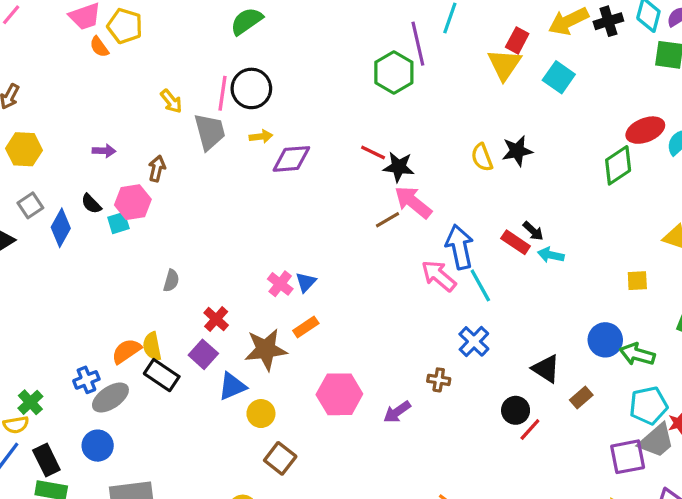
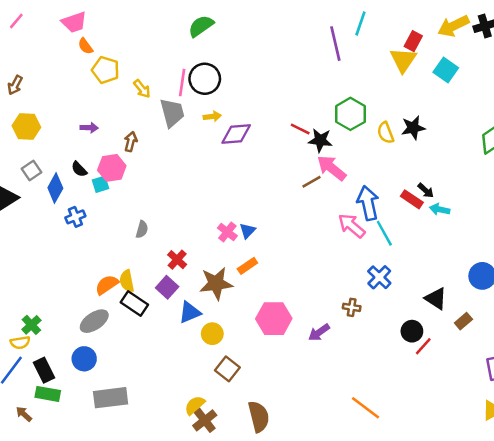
yellow pentagon: (125, 26) -> (106, 70), moved
green hexagon: (394, 72) -> (350, 114), moved
blue cross: (86, 380) -> (75, 217), moved

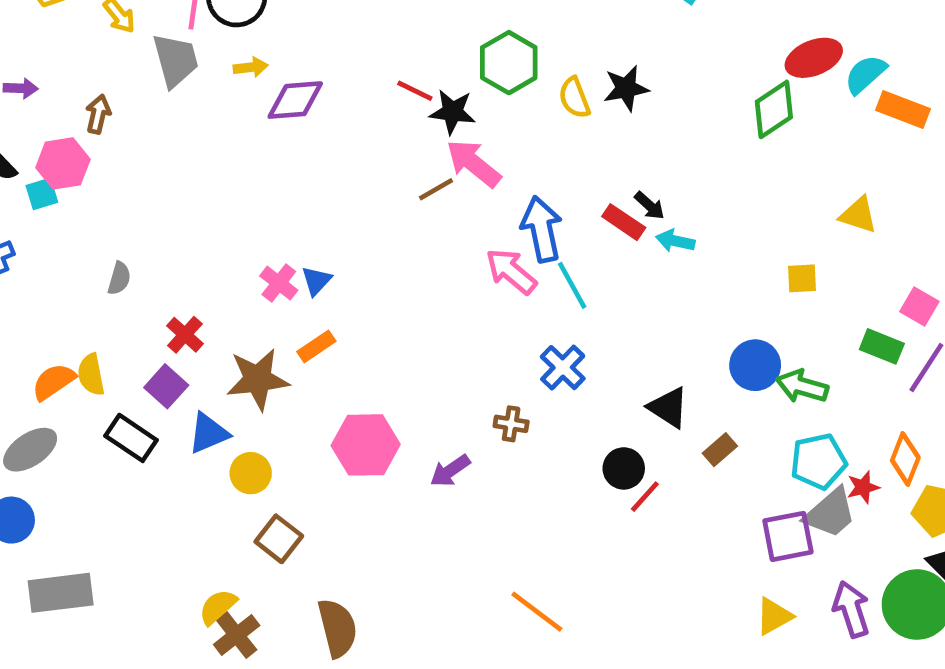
black rectangle: (134, 304) -> (131, 438), moved

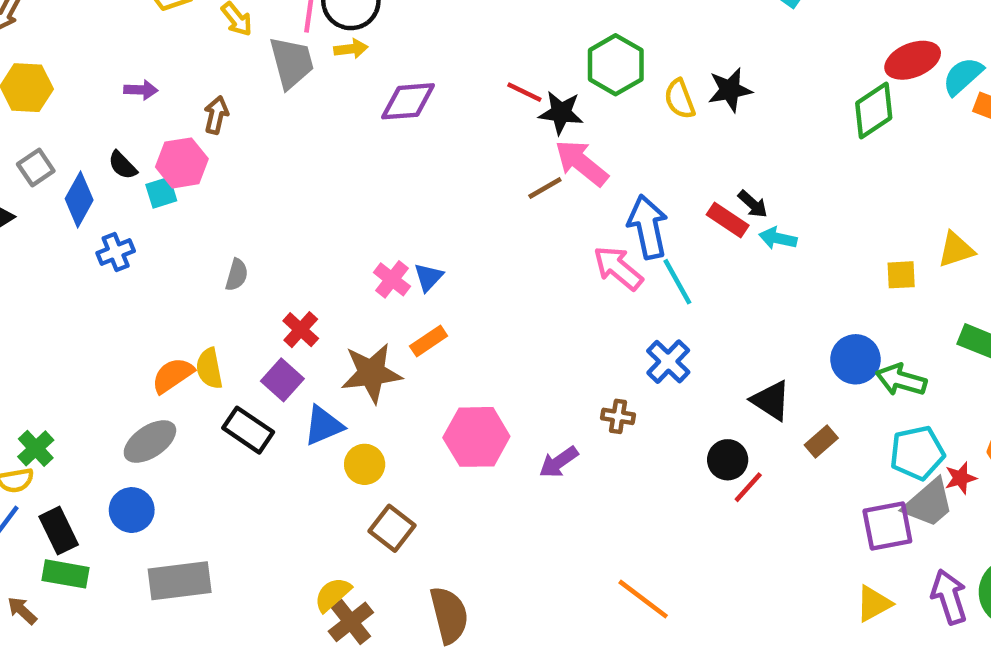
yellow arrow: (251, 67) -> (351, 49), moved
yellow triangle: (858, 215) -> (956, 250), moved, turned -36

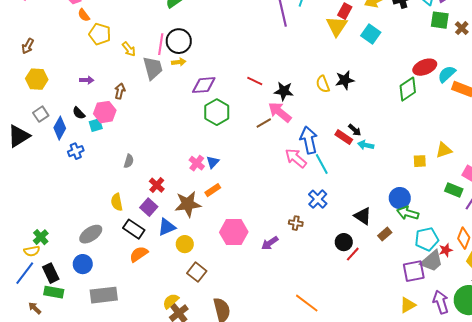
green hexagon: (616, 65) -> (217, 112), moved
black star: (561, 113) -> (284, 91), moved
orange semicircle: (173, 375) -> (139, 254), moved
green arrow: (901, 380) -> (408, 213), moved

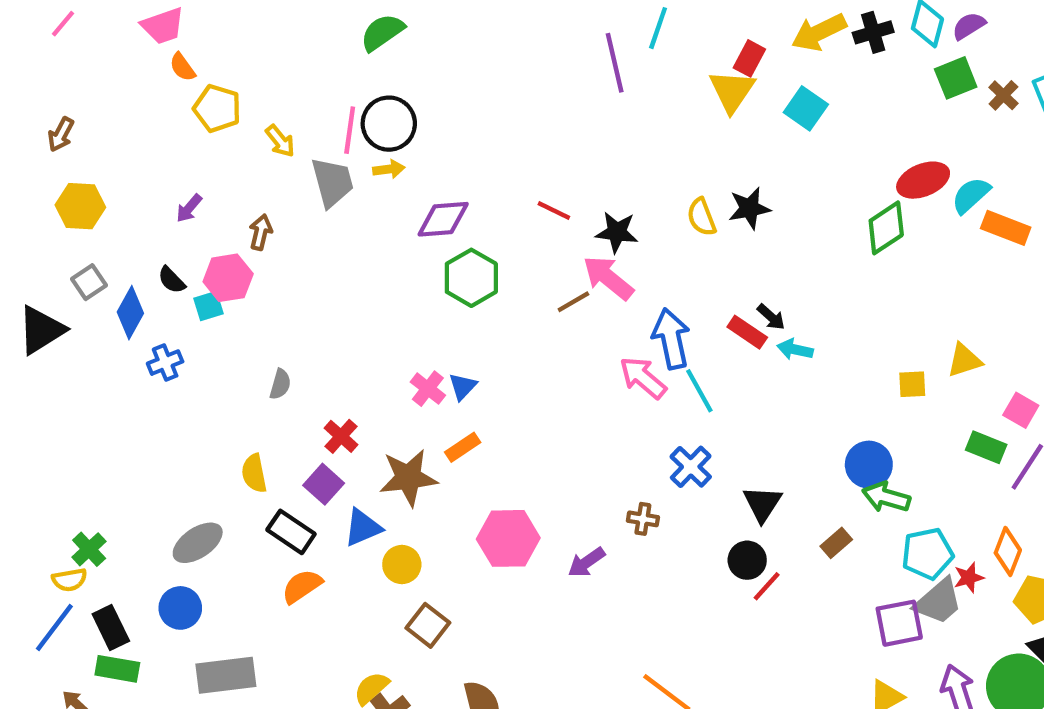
green square: (440, 20) -> (956, 78), turned -30
purple arrow: (87, 80) -> (189, 208), turned 128
black triangle: (363, 216) -> (762, 504), moved, turned 30

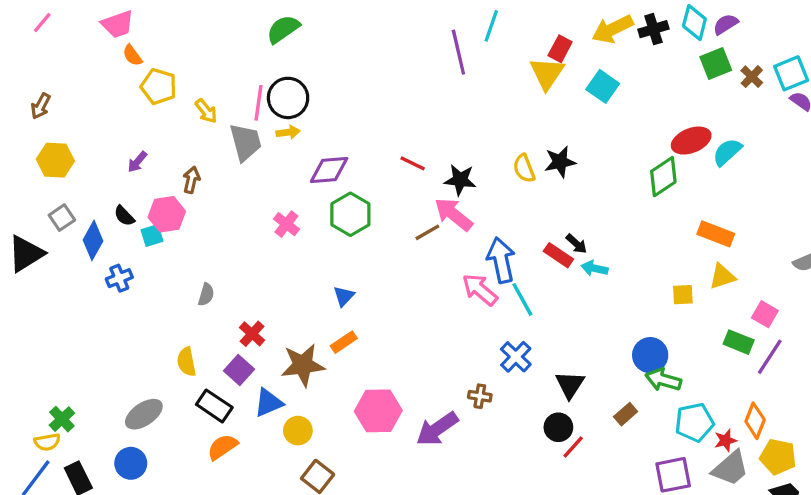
orange rectangle: (1006, 228) -> (716, 234), moved
pink cross: (428, 389) -> (286, 224), moved
purple arrow: (586, 562) -> (437, 429), size x1.5
gray trapezoid: (938, 601) -> (730, 468), moved

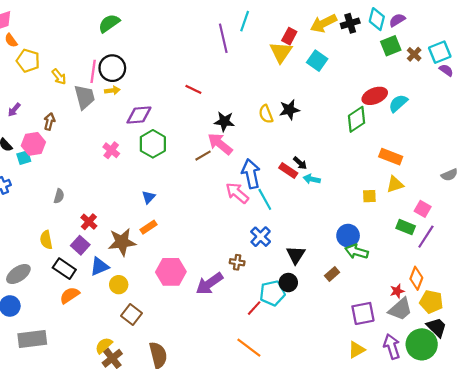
red line: (413, 163) -> (193, 89), moved
cyan pentagon: (694, 422) -> (272, 293), moved
red line: (573, 447) -> (254, 308), moved

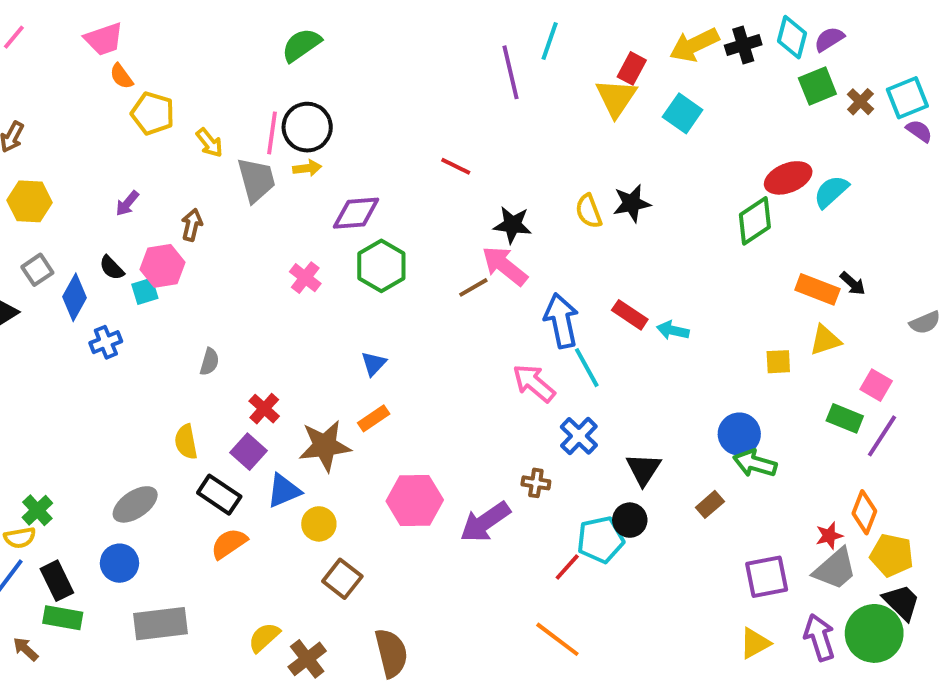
black arrow: (300, 163) -> (853, 283), moved
pink arrow: (237, 193) -> (534, 383), moved
yellow semicircle: (104, 345) -> (264, 637), moved

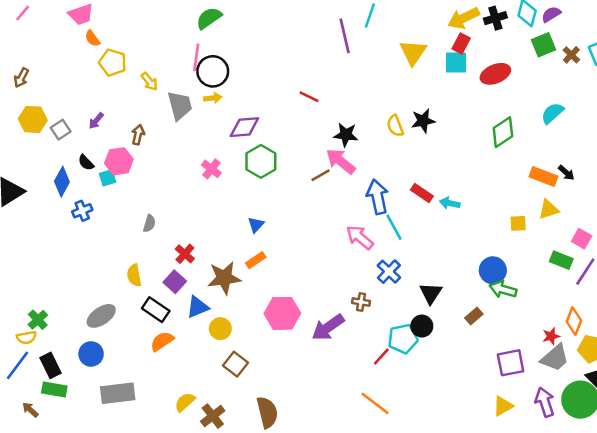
red rectangle: (632, 68) -> (461, 43), moved
cyan square: (683, 113) -> (456, 62), turned -35
pink line: (272, 133) -> (196, 57), moved
red ellipse: (788, 178) -> (495, 74), moved
gray square: (37, 270) -> (61, 130), moved

